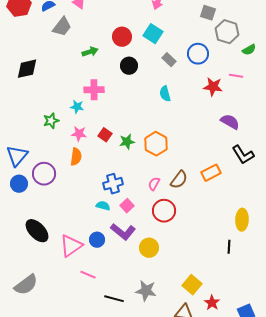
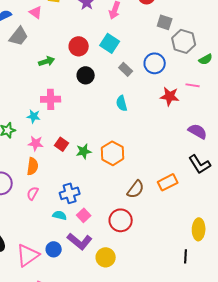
purple semicircle: (230, 122) -> (198, 131), moved
pink semicircle: (154, 184) -> (33, 193), moved

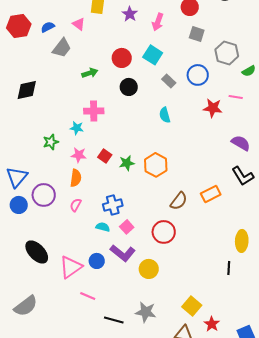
gray square: (165, 22) -> (197, 34), moved

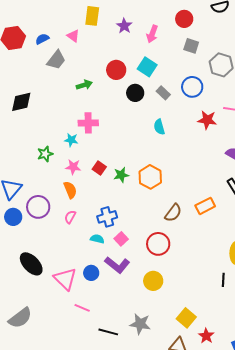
black circle: (129, 87) -> (135, 93), moved
orange semicircle: (76, 178) -> (70, 190), turned -30
pink triangle: (71, 267) -> (65, 279), turned -40
yellow circle: (149, 269) -> (153, 281), moved

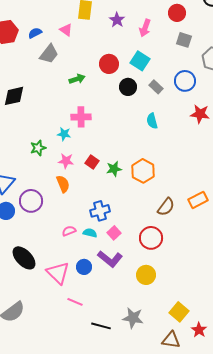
pink semicircle: (70, 217) -> (69, 231), moved, turned 40

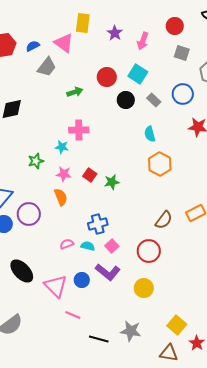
pink triangle: (66, 30) -> (64, 43), size x1.5
orange hexagon: (143, 171) -> (160, 164), moved

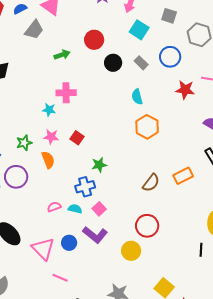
cyan square: (138, 74) -> (139, 30), moved
green star: (36, 161) -> (24, 143), moved
green star: (112, 182) -> (99, 165), moved
red circle: (149, 251) -> (147, 226), moved

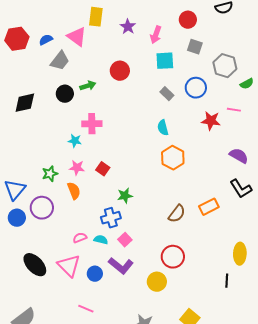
cyan square: (139, 30) -> (165, 61), turned -36
black circle: (113, 63) -> (65, 94), moved
pink triangle: (43, 249) -> (69, 266), moved

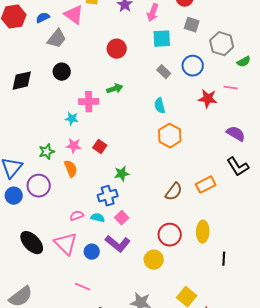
green arrow: (88, 86) -> (115, 89), moved
yellow ellipse: (240, 254) -> (203, 232), moved

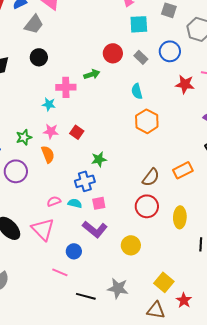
red circle: (117, 49) -> (113, 53), moved
pink square: (122, 218) -> (99, 203), turned 32
red circle: (170, 235) -> (147, 206), moved
blue circle: (92, 252) -> (74, 251), moved

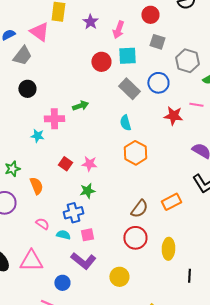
red circle: (113, 53) -> (101, 62), moved
gray rectangle: (141, 57) -> (129, 89), size x1.5
pink star: (51, 131) -> (89, 164), moved
pink semicircle: (54, 201) -> (42, 224), moved, turned 56
pink triangle: (43, 229) -> (31, 261), turned -45

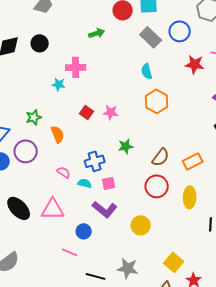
black circle: (27, 89) -> (40, 43), moved
green arrow: (80, 106) -> (97, 33), moved
green star: (87, 191) -> (126, 146), moved
orange rectangle: (171, 202) -> (193, 161), moved

